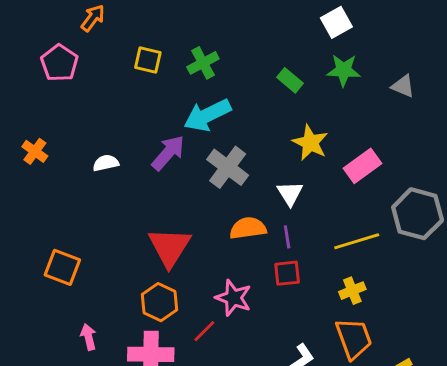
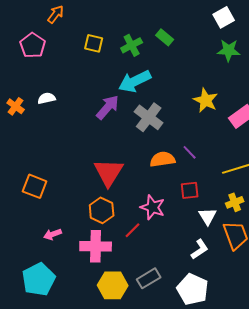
green rectangle: (290, 80) -> (165, 37), moved
white semicircle: (106, 163) -> (47, 98), moved
white triangle: (290, 193) -> (208, 216), moved
purple line: (287, 237) -> (190, 152), moved, turned -35
pink arrow: (88, 337) -> (53, 234), turned -96

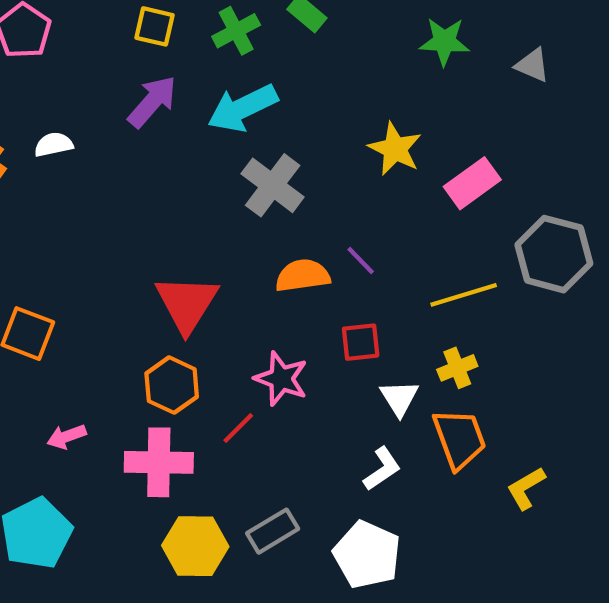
purple arrow: (108, 107) -> (152, 102), moved

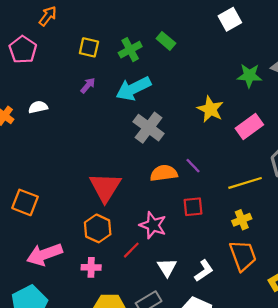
green star: (444, 41) -> (249, 76), moved
purple arrow: (152, 102) -> (88, 85), size x0.6
white triangle: (399, 398) -> (167, 267), moved
pink arrow: (66, 437) -> (45, 254), size x1.8
pink cross: (159, 462) -> (91, 267), size x0.6

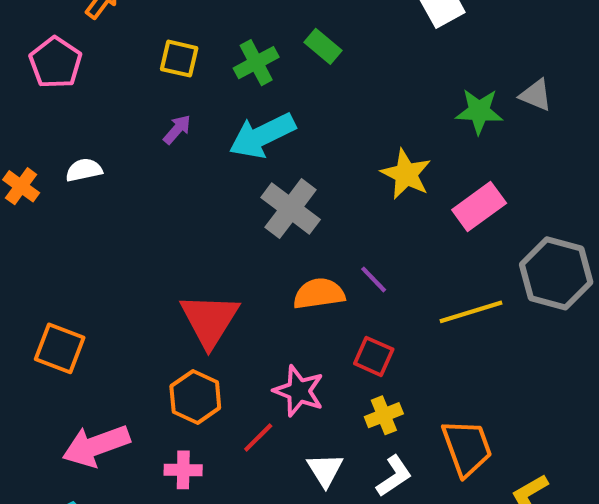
red square: (193, 207) -> (374, 356), turned 30
yellow cross: (242, 220) -> (384, 415), moved

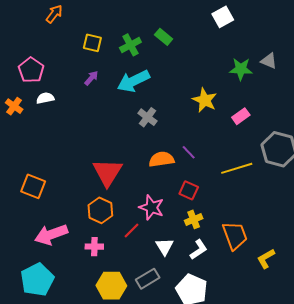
pink pentagon: (56, 63) -> (31, 70), moved
pink rectangle: (479, 207) -> (241, 116), size x0.7
gray cross: (291, 209) -> (148, 117), size x0.7

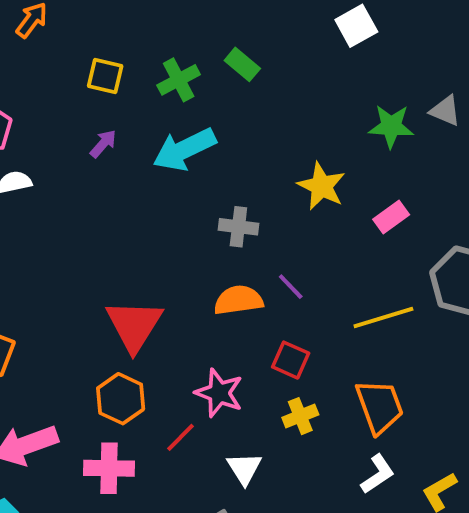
gray cross: (148, 117) -> (238, 227), moved, turned -30
orange trapezoid: (235, 236) -> (380, 406), moved
pink cross: (94, 247) -> (109, 468), size x1.4
white L-shape: (199, 250) -> (378, 474), moved

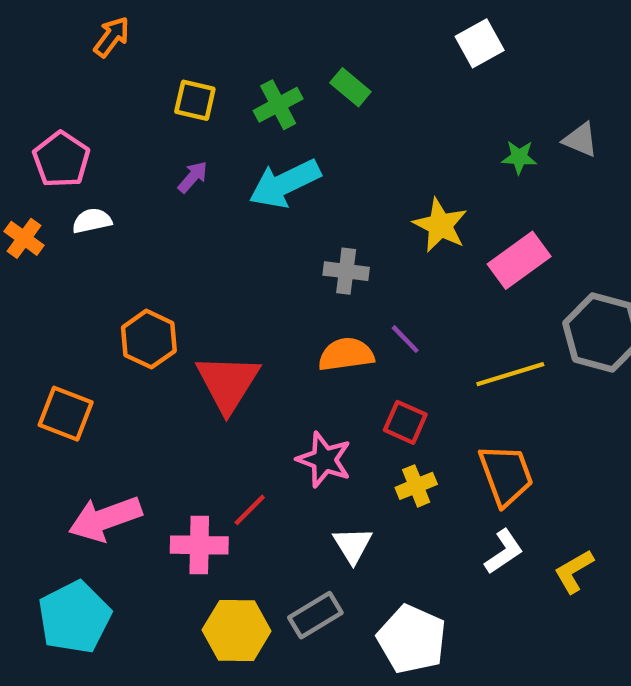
green star: (391, 126) -> (519, 157), size x0.7
pink rectangle: (391, 217) -> (519, 260), size x1.5
orange hexagon: (121, 399) -> (149, 339), moved
red line: (180, 437) -> (250, 510), moved

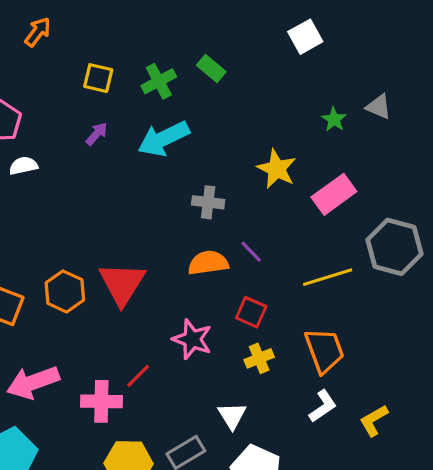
green star: (519, 157) -> (334, 119), turned 30
orange hexagon: (149, 339) -> (65, 291), moved
white triangle: (353, 545) -> (232, 416), moved

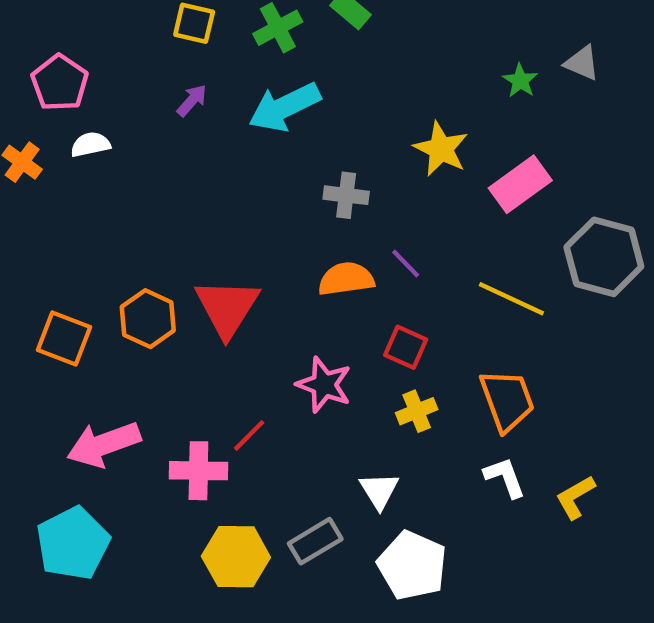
yellow line: (328, 277) -> (511, 299), turned 42
white L-shape: (323, 406) -> (505, 477), turned -76

